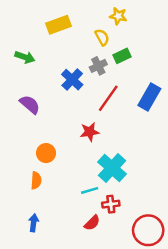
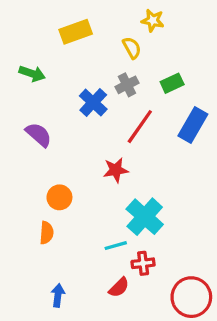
green rectangle: (122, 56) -> (172, 83), moved
blue arrow: (34, 223) -> (58, 295), moved

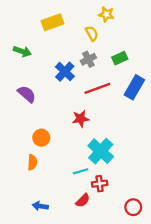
red line: (140, 127) -> (97, 88), turned 35
blue arrow: (58, 295) -> (40, 206), turned -88
red circle: (191, 297) -> (133, 207), size x0.6

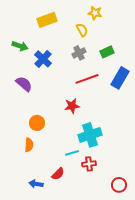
blue cross: (65, 72) -> (43, 59), moved
cyan cross: (101, 151) -> (90, 135), turned 30
red semicircle: (83, 200) -> (58, 174), moved

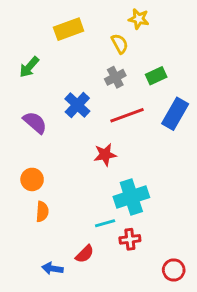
green arrow: (20, 46) -> (29, 67), turned 112
blue cross: (43, 59) -> (77, 105), moved
orange circle: (37, 123) -> (32, 179), moved

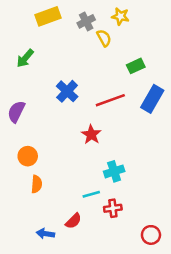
yellow rectangle: (69, 29) -> (48, 16), moved
gray cross: (115, 77) -> (86, 21), moved
purple semicircle: (35, 123) -> (16, 112), moved, turned -105
red star: (105, 155) -> (91, 135), turned -30
cyan cross: (131, 197) -> (114, 171), size x0.7

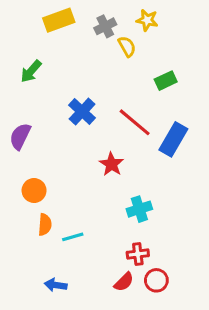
blue rectangle: (152, 99) -> (173, 139), moved
red line: (110, 100) -> (135, 122), turned 60
cyan line: (91, 194) -> (73, 237), moved
red semicircle: (73, 221) -> (124, 282), moved
red circle: (151, 235) -> (156, 280), moved

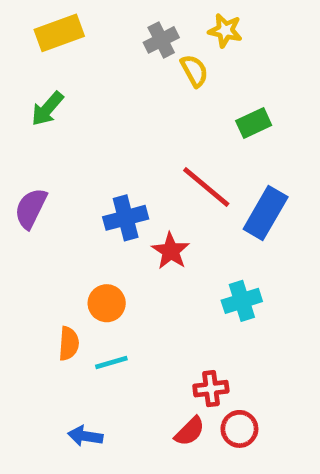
yellow rectangle: (59, 20) -> (59, 33), moved
blue cross: (82, 112) -> (126, 218), moved, turned 32
orange circle: (34, 190) -> (107, 303), moved
cyan cross: (139, 209) -> (242, 301), moved

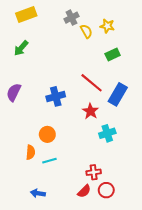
yellow star: (225, 30) -> (107, 26), moved
red star: (171, 251) -> (90, 111), moved

